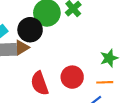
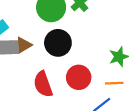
black circle: (30, 30) -> (58, 43), moved

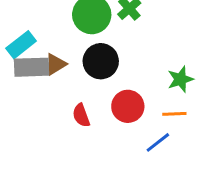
red semicircle: (43, 84) -> (81, 115), size x0.7

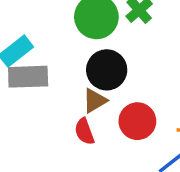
brown triangle: (56, 64) -> (95, 101), moved

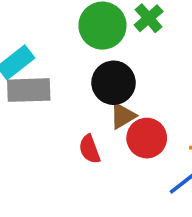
brown triangle: (95, 101) -> (123, 116), moved

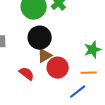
red semicircle: (90, 149) -> (27, 74), turned 147

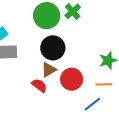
brown triangle: (45, 56) -> (49, 70), moved

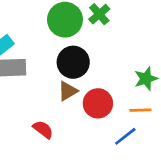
red semicircle: (39, 85) -> (43, 129), moved

